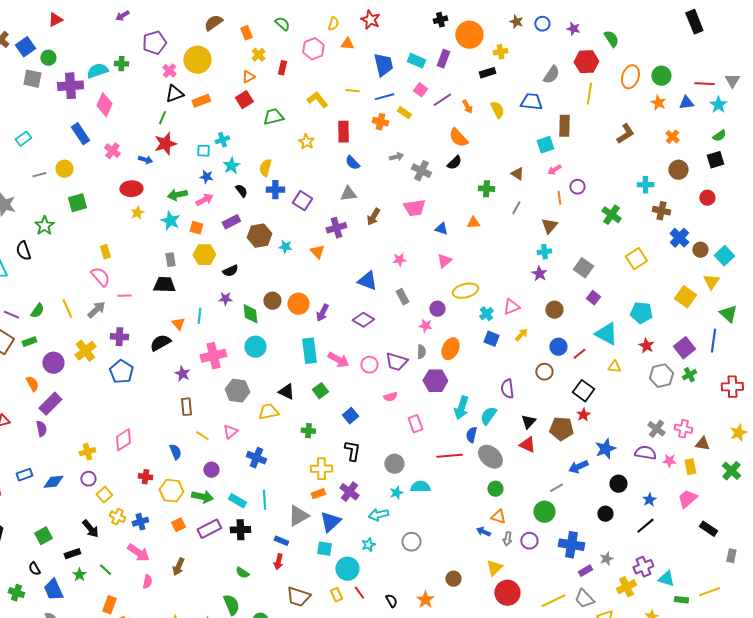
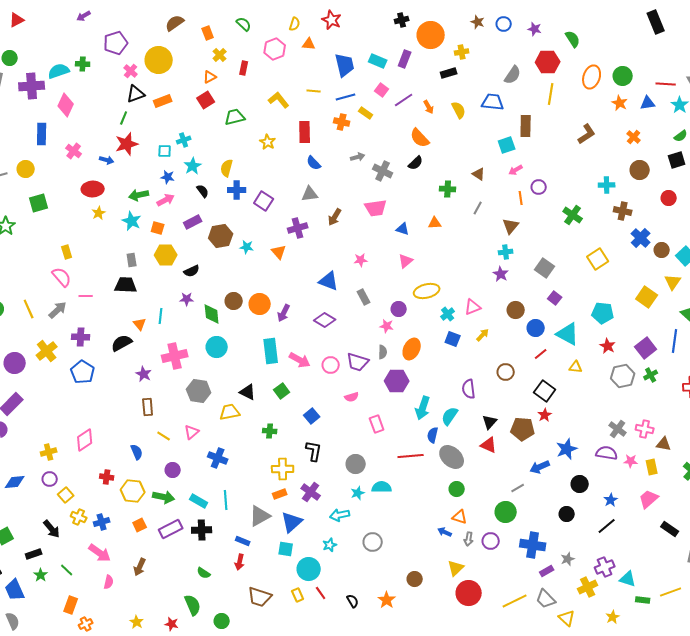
blue rectangle: (80, 134) -> (42, 134), turned 35
blue circle: (558, 347) -> (536, 328), moved

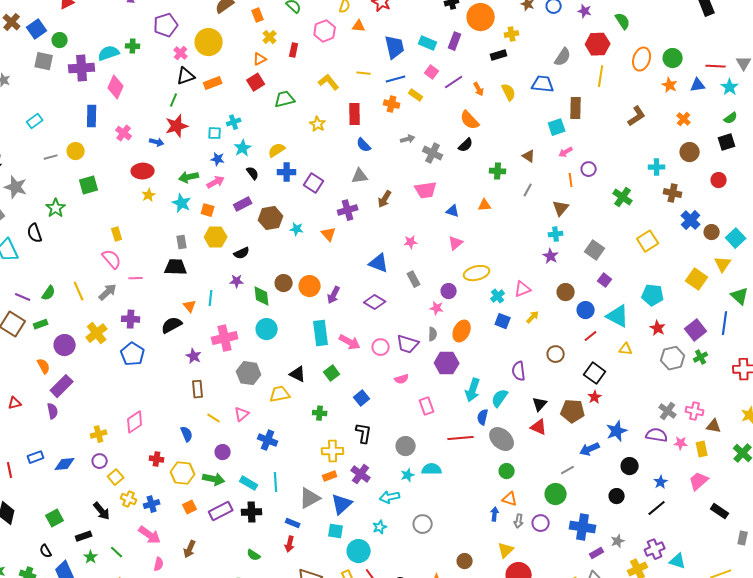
yellow semicircle: (227, 168) -> (277, 150), turned 42
blue arrow: (445, 532) -> (495, 514), turned 72

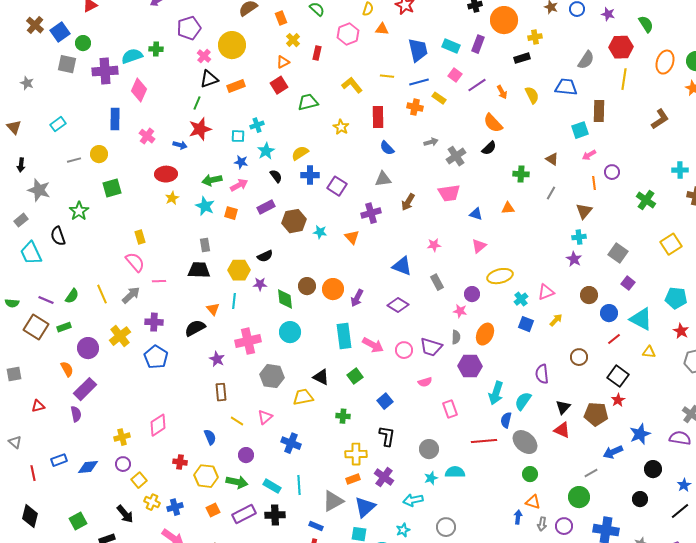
gray cross: (433, 153) -> (456, 156), turned 30
yellow hexagon: (216, 237) -> (239, 270), moved

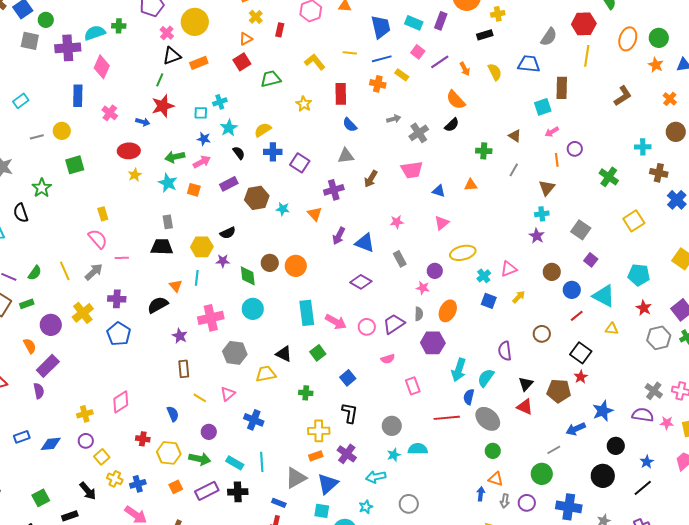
purple arrow: (357, 298) -> (339, 236), moved
purple trapezoid: (431, 347) -> (394, 324), turned 130
black circle: (640, 499) -> (603, 476), size x1.5

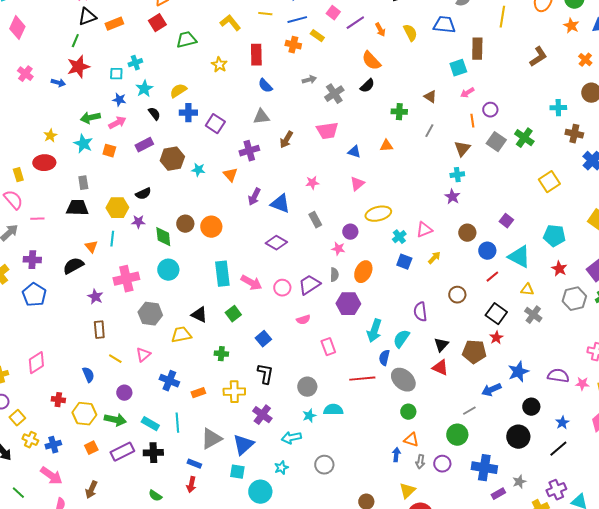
red ellipse: (129, 151) -> (44, 163), moved
gray square: (581, 230) -> (496, 142), moved
gray cross: (654, 391) -> (533, 315), moved
orange rectangle: (316, 456) -> (198, 393), moved

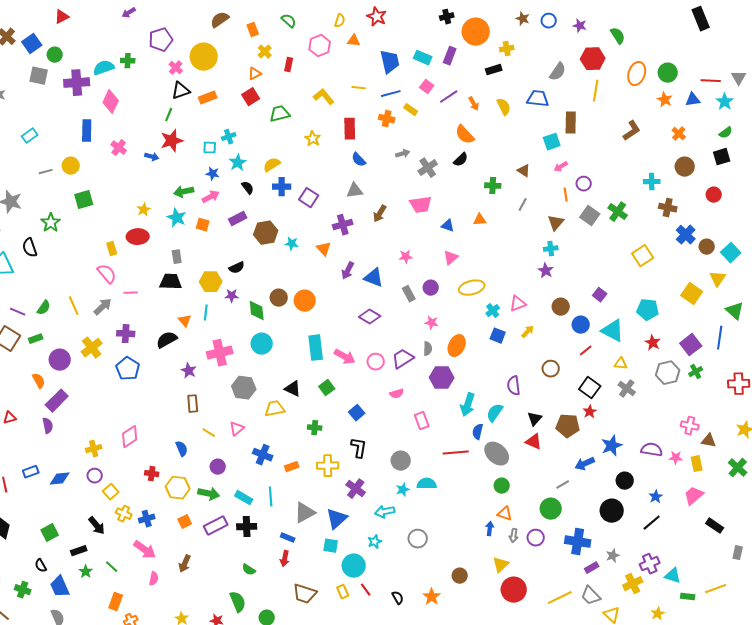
purple circle: (350, 232) -> (431, 288), moved

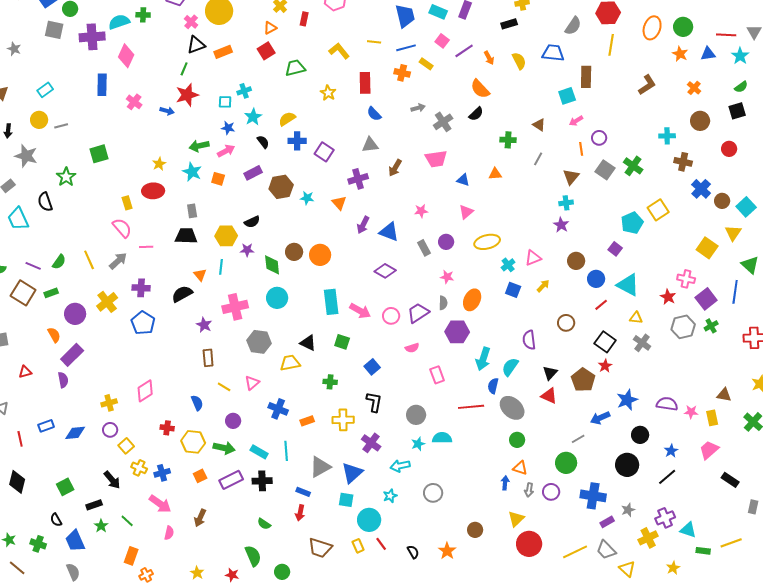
yellow circle: (71, 166) -> (39, 120), moved
cyan pentagon: (648, 310) -> (632, 223), moved, turned -30
green square: (327, 388) -> (342, 342), turned -35
brown pentagon: (568, 426) -> (583, 380), turned 30
pink cross: (690, 426) -> (686, 279), moved

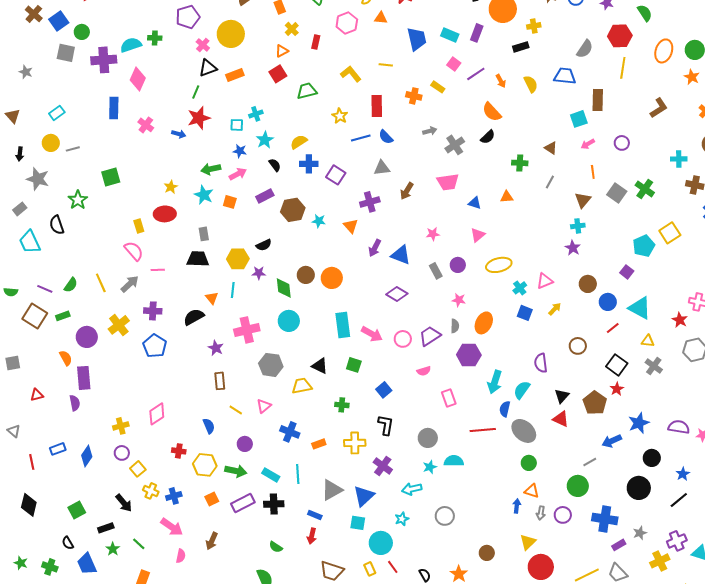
blue line: (406, 48) -> (361, 138), moved
purple circle: (599, 138) -> (622, 143), moved
purple rectangle: (72, 355) -> (84, 378), turned -50
blue diamond: (75, 433) -> (87, 456), turned -50

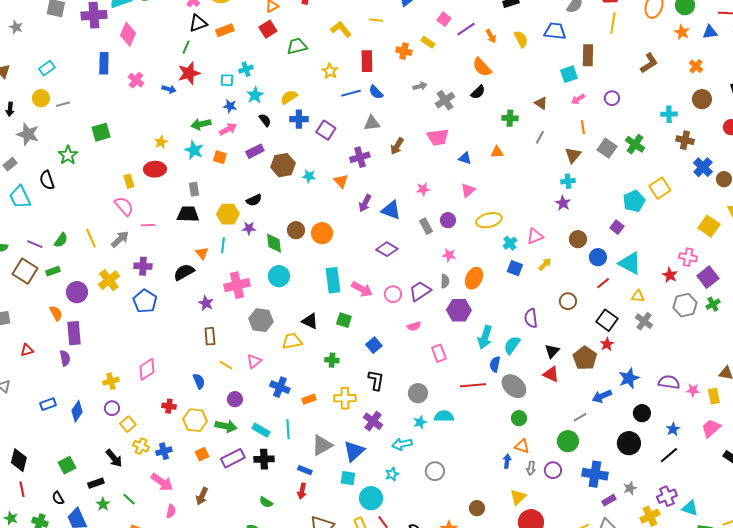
red line: (32, 462) -> (22, 489), moved

